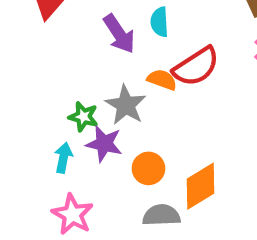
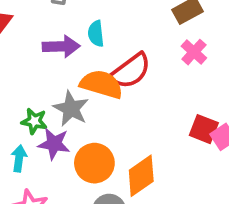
purple arrow: (119, 34) -> (61, 46), turned -54
orange semicircle: (162, 80) -> (101, 84), size x1.6
orange circle: (148, 168) -> (94, 163), size x1.4

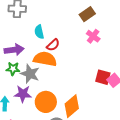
purple arrow: (61, 46) -> (14, 50), moved
red semicircle: (131, 71) -> (53, 45), moved, size x0.6
green star: (34, 121) -> (13, 69), moved

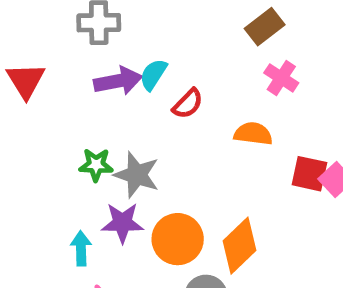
cyan semicircle: (39, 32) -> (153, 75), turned 48
purple arrow: (14, 50) -> (118, 81), moved
orange semicircle: (45, 59) -> (253, 134), moved, size x0.7

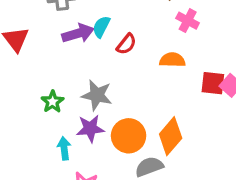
green star: (96, 165) -> (52, 102), moved, turned -30

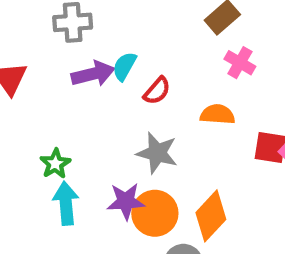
gray star: (97, 95) -> (157, 153), moved
purple star: (90, 128) -> (126, 201), moved
cyan arrow: (64, 148) -> (66, 203), moved, size x1.4

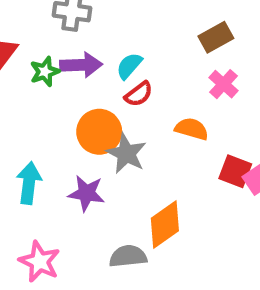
cyan semicircle: (124, 66) -> (129, 66), moved
green star: (55, 164) -> (45, 72), moved
orange circle: (155, 213) -> (99, 132), moved

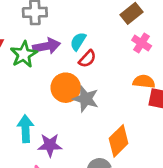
green star: (45, 72) -> (24, 54), size x1.4
orange semicircle: (192, 129) -> (144, 81), moved
purple star: (86, 193) -> (50, 145), moved

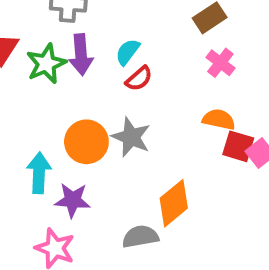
purple arrow: (47, 46) -> (81, 55), turned 92
orange circle: (66, 88) -> (86, 142), moved

